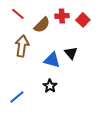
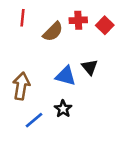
red line: (18, 14) -> (23, 18), turned 56
brown arrow: (22, 46) -> (21, 86), moved
blue line: (17, 97) -> (34, 120), moved

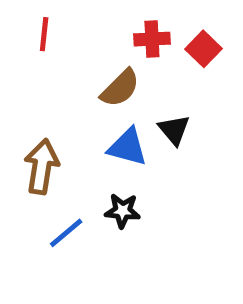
brown semicircle: (53, 32) -> (120, 88), moved
black star: (63, 109) -> (123, 211), turned -30

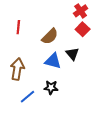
red line: (44, 34) -> (18, 27), moved
red cross: (152, 39) -> (81, 11), moved, turned -32
red square: (204, 49) -> (83, 29), moved

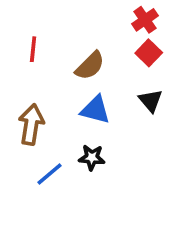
black triangle: (72, 54) -> (151, 101), moved

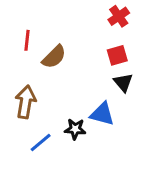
red square: (149, 53) -> (117, 55), moved, turned 30
brown semicircle: (90, 66) -> (54, 57), moved
blue triangle: (95, 110) -> (102, 114), moved

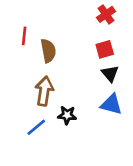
brown semicircle: (54, 57) -> (48, 51), turned -55
brown arrow: (26, 102) -> (44, 91), moved
blue triangle: (102, 114) -> (111, 104), moved

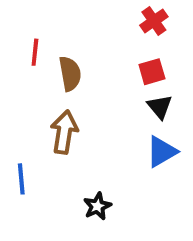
blue triangle: (111, 104) -> (162, 152), turned -45
black star: (67, 115) -> (97, 206), moved, turned -30
blue line: (36, 127) -> (21, 179), moved, turned -55

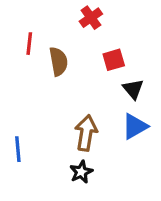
red cross: (154, 21) -> (91, 18), moved
red square: (152, 72) -> (114, 60), moved
brown arrow: (64, 132) -> (86, 133), moved

